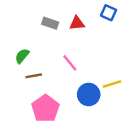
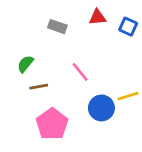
blue square: (109, 13) -> (128, 27), moved
red triangle: (77, 23) -> (97, 17), moved

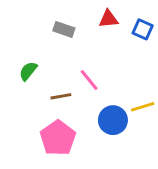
brown line: (39, 87) -> (61, 96), moved

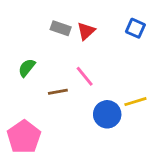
red triangle: (108, 19) -> (86, 31), moved, turned -36
pink pentagon: (58, 138) -> (24, 137), moved

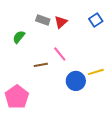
blue square: (135, 28) -> (96, 20), turned 32
green semicircle: (27, 68) -> (19, 37), moved

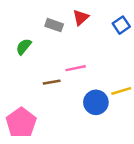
red triangle: (61, 22) -> (81, 17), moved
pink line: (60, 54) -> (76, 68), turned -63

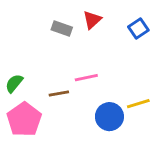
green semicircle: (24, 47) -> (14, 83), moved
pink pentagon: (21, 123) -> (24, 119), moved

